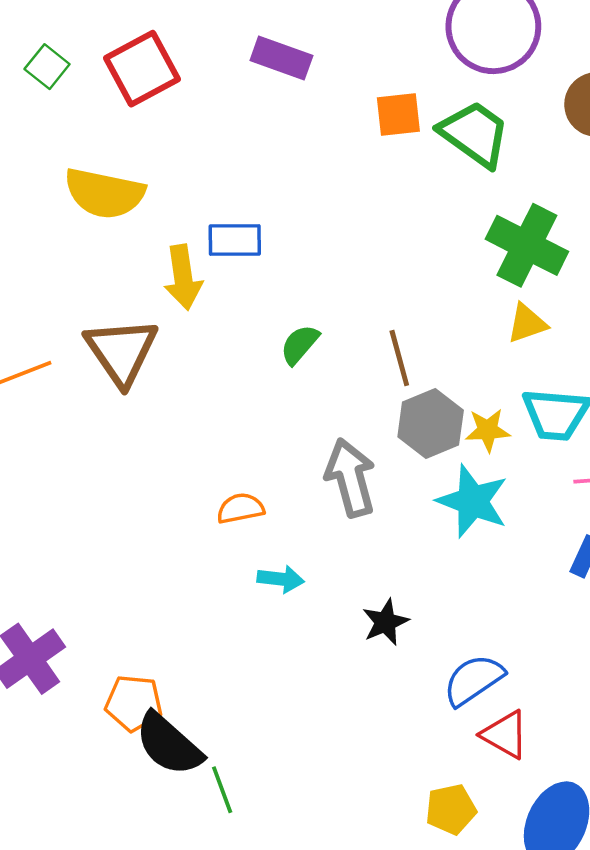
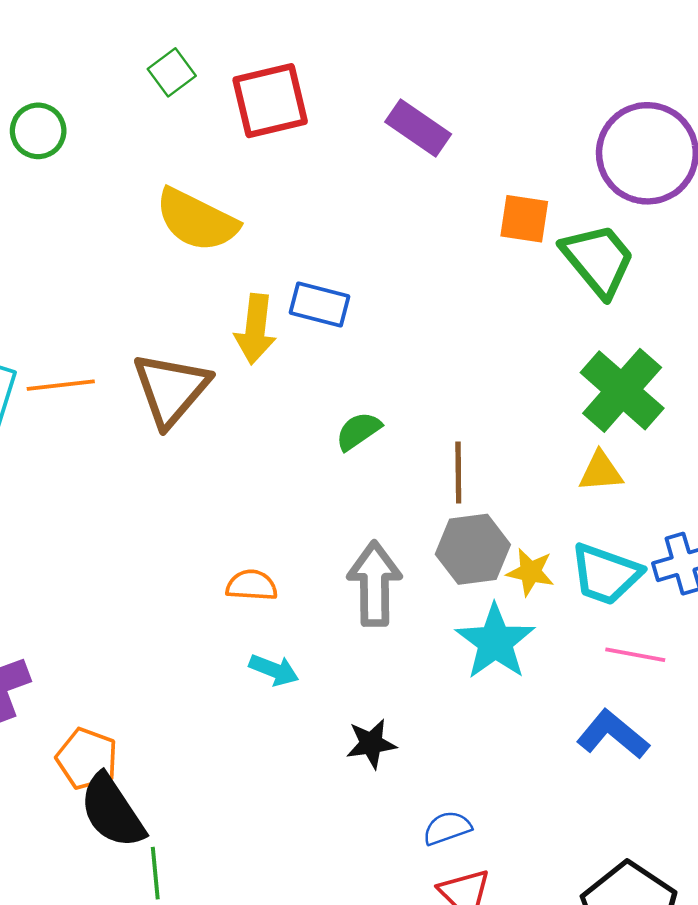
blue semicircle: (474, 680) -> (447, 828), size x0.7

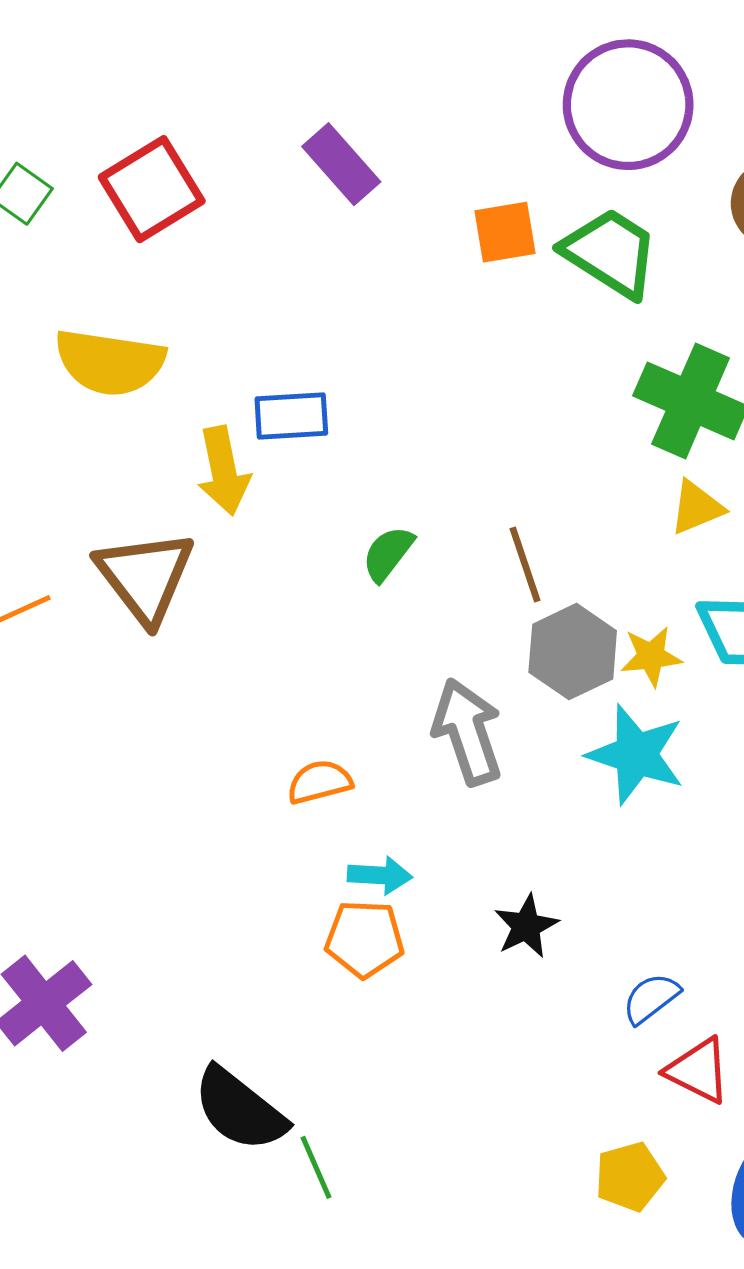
purple rectangle: (418, 128) -> (341, 164), turned 32
orange pentagon: (87, 759) -> (365, 939), moved

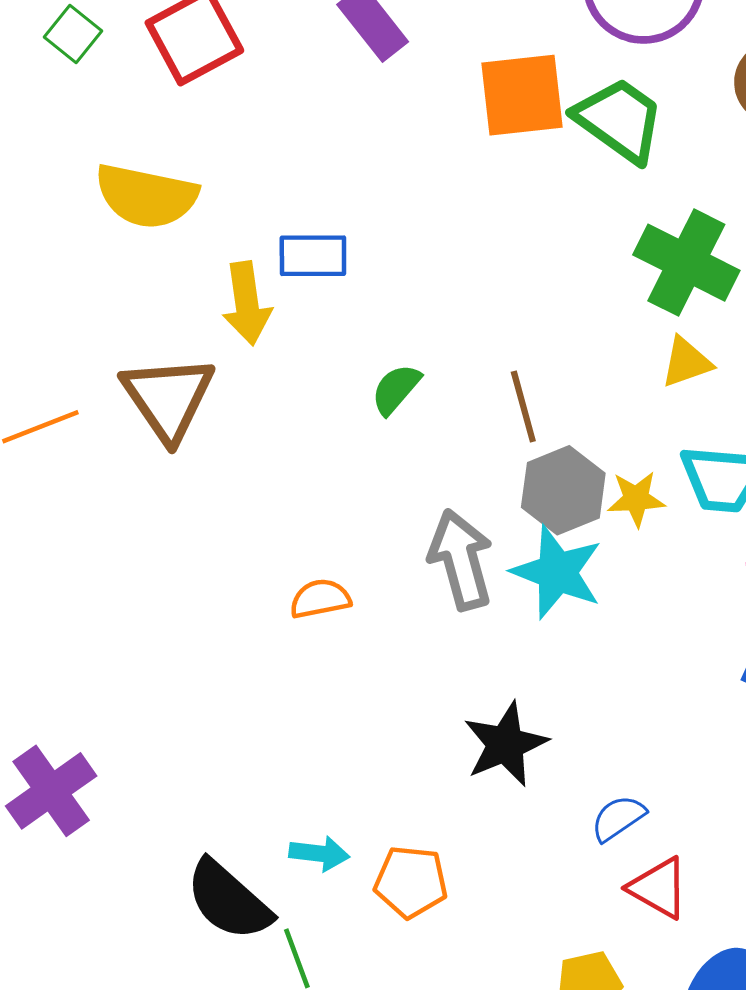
orange square: (505, 232) -> (522, 95), size x1.5
cyan star: (636, 754) -> (557, 572), moved
cyan arrow: (380, 875) -> (319, 853), moved
black star: (526, 926) -> (506, 744), size x1.4
orange pentagon: (365, 939) -> (411, 882), moved

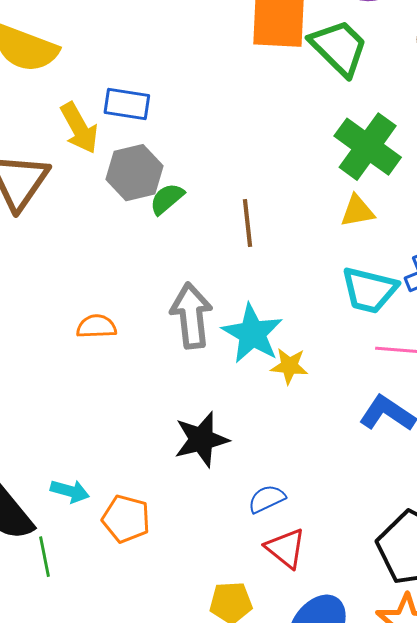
yellow arrow: (247, 303) -> (79, 128), turned -30
gray hexagon: (563, 490) -> (134, 173), moved
yellow star: (636, 499) -> (289, 366), moved

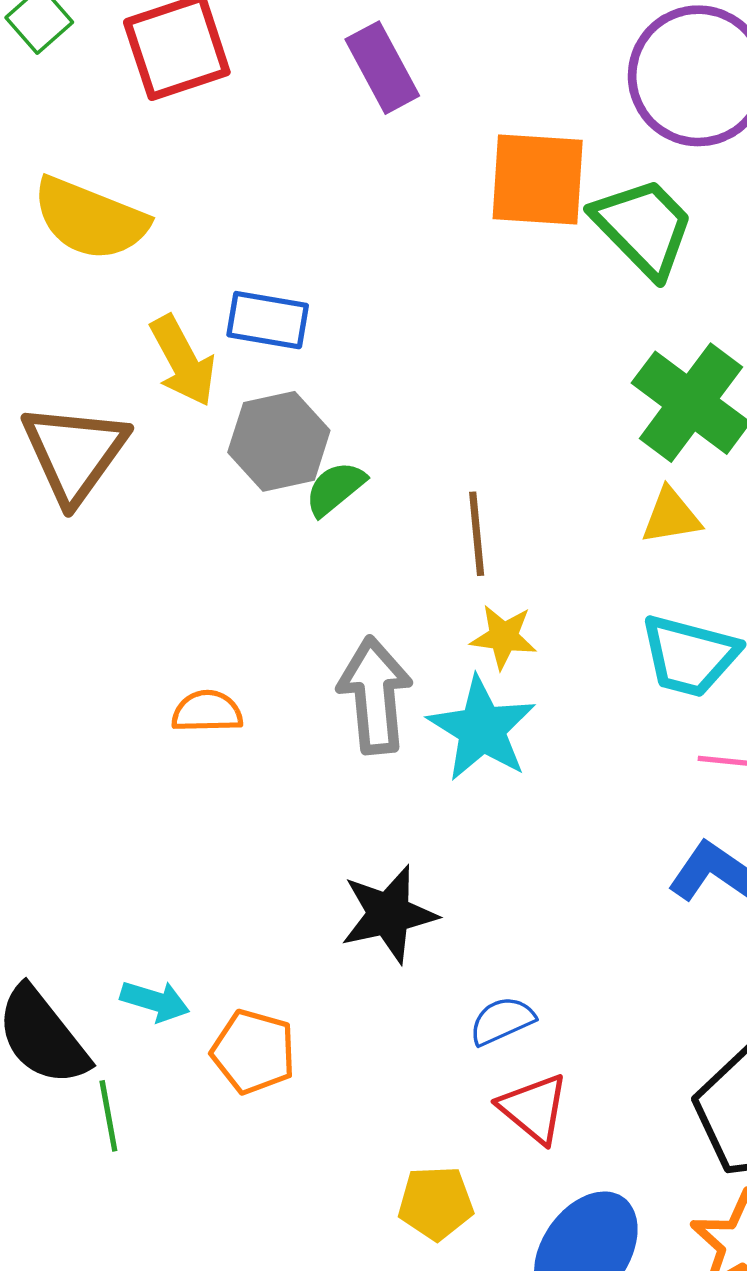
yellow star: (289, 366) -> (504, 637), moved

